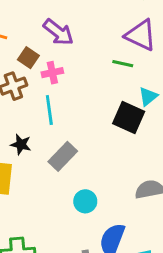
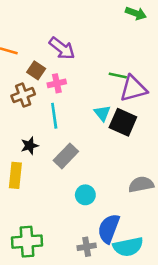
purple triangle: (141, 35) -> (133, 89), moved, turned -40
cyan triangle: (148, 97) -> (102, 113), moved, turned -30
black star: (21, 144) -> (30, 146), turned -30

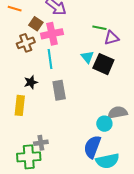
pink cross: (57, 83) -> (52, 34), size x1.5
purple triangle: (133, 89) -> (111, 38), size x0.7
gray rectangle: (66, 156) -> (59, 90), turned -54
cyan circle: (85, 195) -> (104, 124), moved
gray cross: (87, 247) -> (41, 143), moved

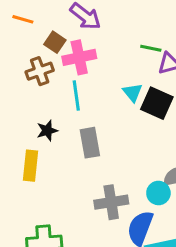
gray cross: (41, 143) -> (111, 202), moved, size x1.5

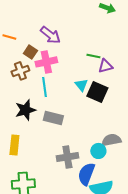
black star: (47, 131) -> (25, 110), size x1.5
gray rectangle: (90, 143) -> (53, 118), turned -66
yellow rectangle: (30, 166) -> (14, 145), moved

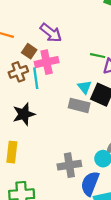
cyan line: (44, 87) -> (36, 78), moved
gray rectangle: (53, 118) -> (79, 105), moved

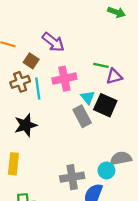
pink cross: (47, 62) -> (64, 79), moved
gray rectangle: (79, 105) -> (82, 116), turned 48

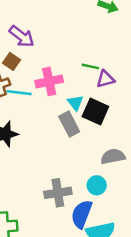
purple arrow: (53, 42) -> (22, 36), moved
cyan line: (38, 89) -> (19, 93), turned -75
gray semicircle: (121, 158) -> (113, 157), moved

